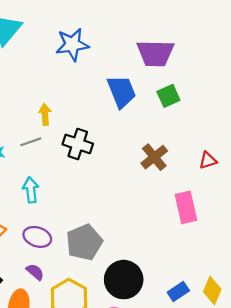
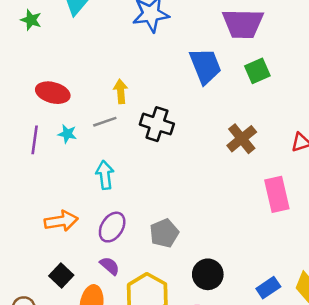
purple ellipse: (37, 237) -> (112, 227), turned -76
gray pentagon: (84, 242) -> (164, 233), size x0.7
black circle: (124, 280) -> (208, 274), size x0.7

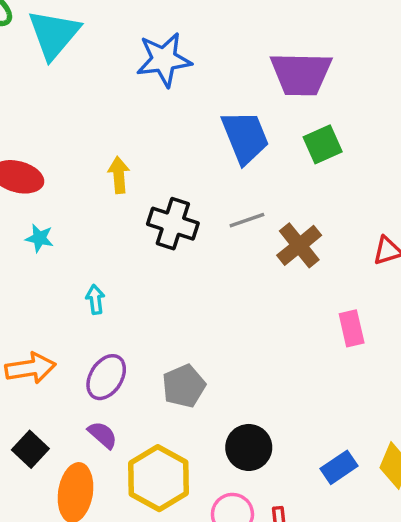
gray line: (105, 122) -> (247, 220), moved
cyan arrow: (105, 175) -> (95, 299), size x0.7
pink rectangle: (277, 194) -> (352, 328), size x0.7

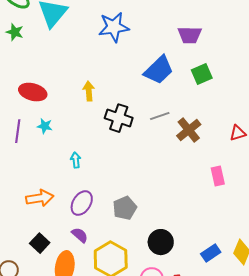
purple trapezoid: (301, 74) -> (190, 35), size x0.7
blue trapezoid: (245, 137) -> (159, 70), turned 68

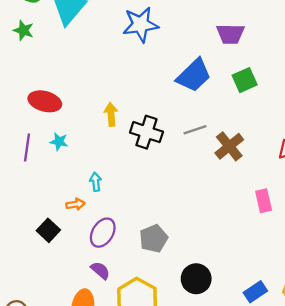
yellow arrow: (89, 91) -> (111, 114), moved
orange arrow: (40, 198) -> (76, 204), moved, size x0.6
black square: (40, 243) -> (48, 230), moved

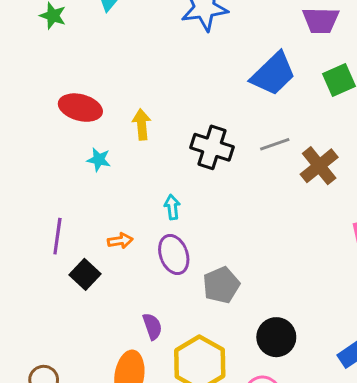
yellow arrow: (111, 114) -> (142, 124), moved
purple line: (27, 147) -> (57, 236), moved
cyan arrow: (96, 182) -> (172, 207), moved
purple ellipse: (103, 233) -> (174, 254), moved, turned -52
purple semicircle: (100, 270) -> (152, 326), turned 30

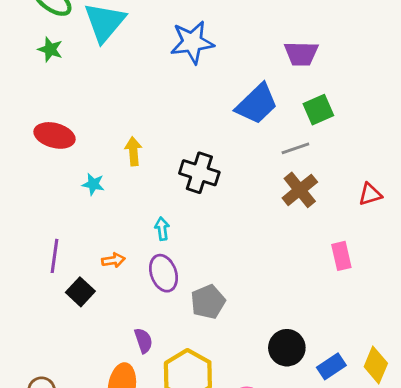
red ellipse: (80, 108) -> (55, 135), moved
gray line: (275, 144) -> (295, 148), moved
black circle: (276, 337) -> (287, 348), moved

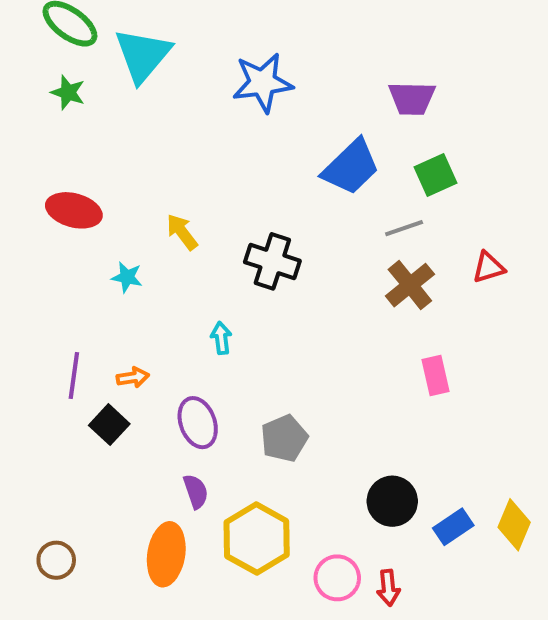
yellow arrow: (133, 151) -> (182, 232), turned -32
red triangle: (370, 194) -> (489, 267), moved
pink rectangle: (341, 256) -> (435, 375), moved
orange arrow: (113, 260) -> (133, 377), moved
purple ellipse: (164, 273) -> (198, 423), moved

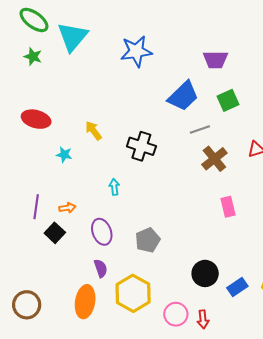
gray line: (404, 228) -> (200, 130), moved
brown circle: (56, 560) -> (27, 305), size x1.4

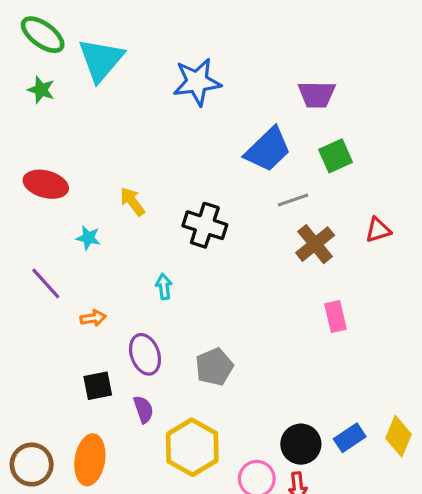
purple line: (36, 207) -> (46, 283), moved, turned -50
black square: (55, 233) -> (98, 386), moved, turned 36
black circle: (205, 273) -> (301, 444), moved
orange ellipse: (85, 302) -> (90, 460), moved

